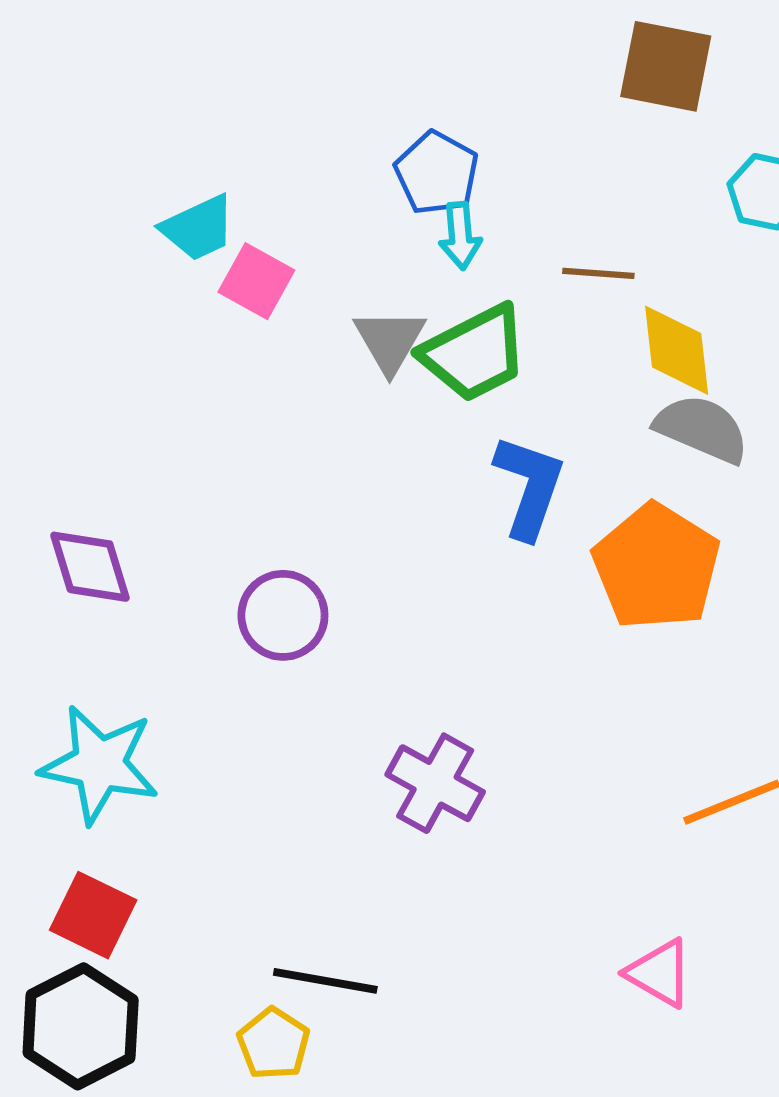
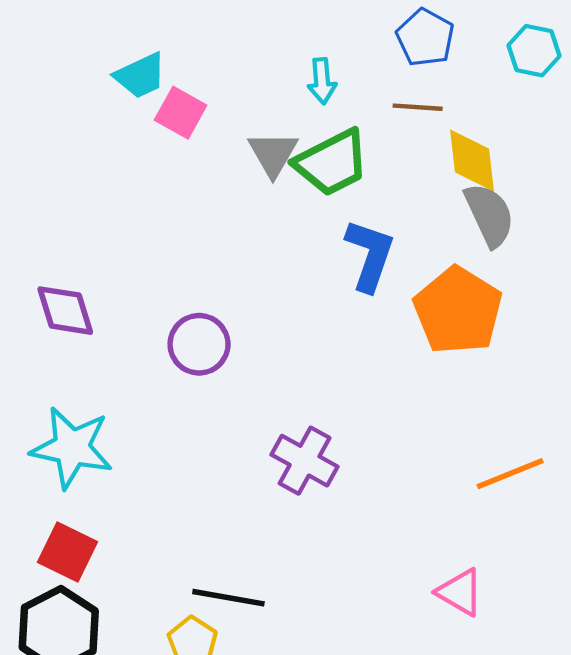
blue pentagon: (437, 173) -> (425, 38), moved
gray semicircle: (702, 429) -> (489, 215), turned 42

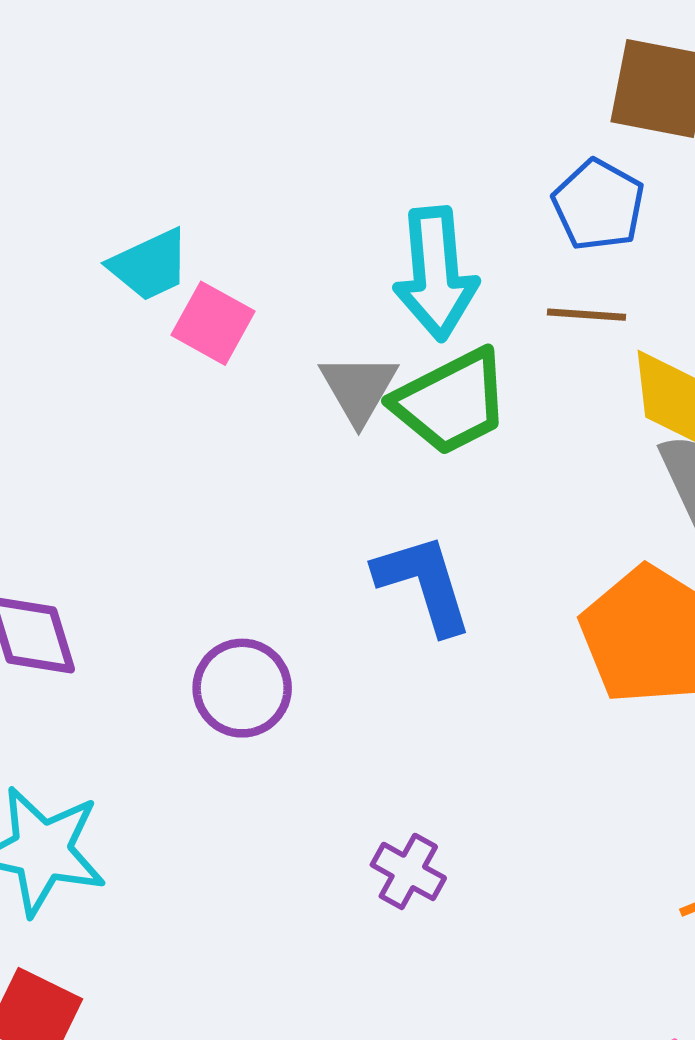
cyan arrow: (322, 81) -> (436, 274), size x1.8
blue L-shape: (370, 255) -> (424, 584), moved, turned -36
purple cross: (305, 461) -> (408, 871), size x0.7

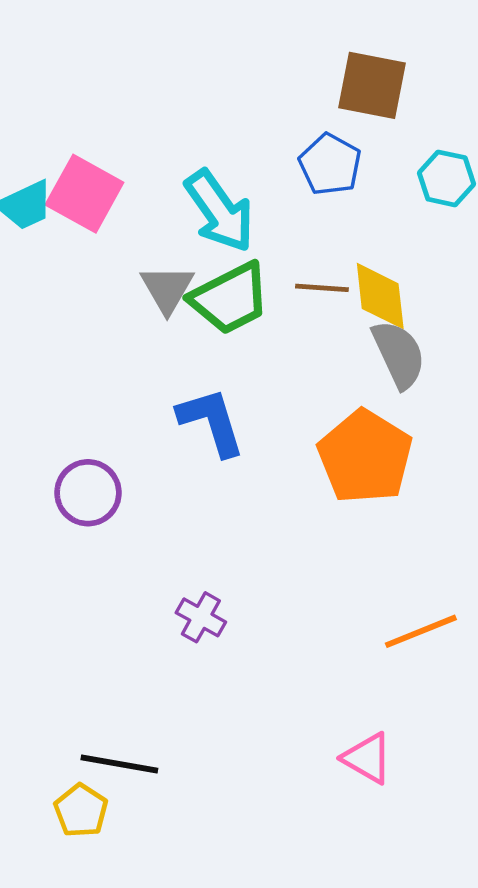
cyan arrow: (436, 274) -> (220, 211), turned -30
brown line: (586, 315) -> (322, 288), moved
pink square: (213, 323) -> (84, 194), moved, size x1.4

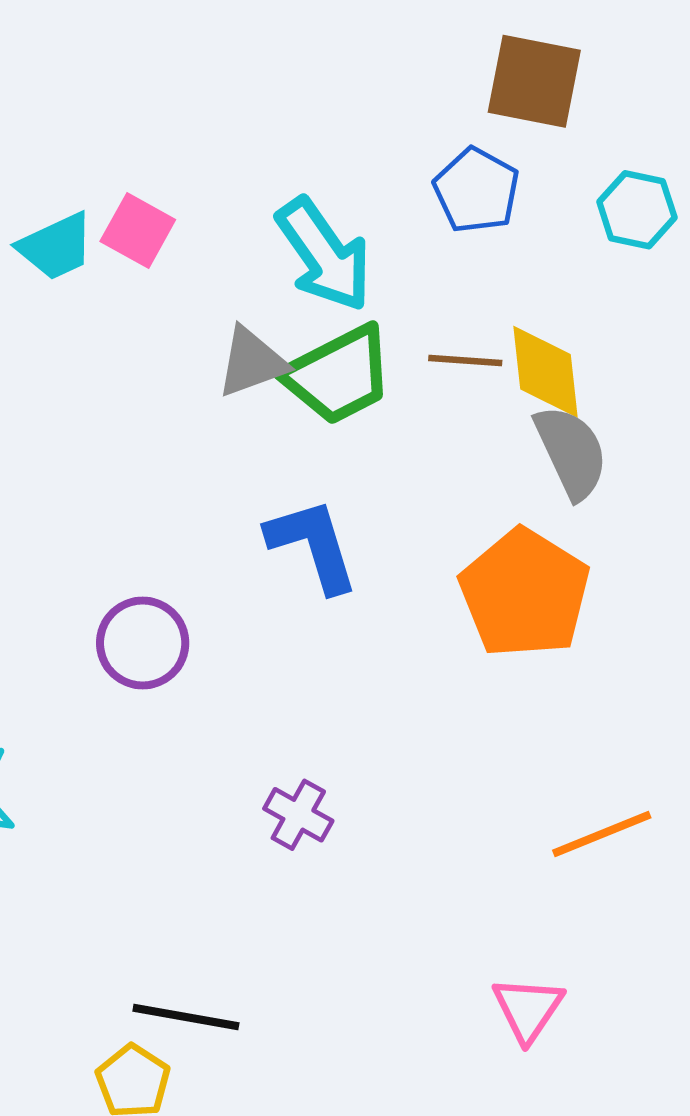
pink square: (84, 194) -> (138, 231), size x0.7
gray triangle: (167, 289) -> (252, 362), turned 40
pink triangle: (367, 758) -> (528, 1009), turned 34

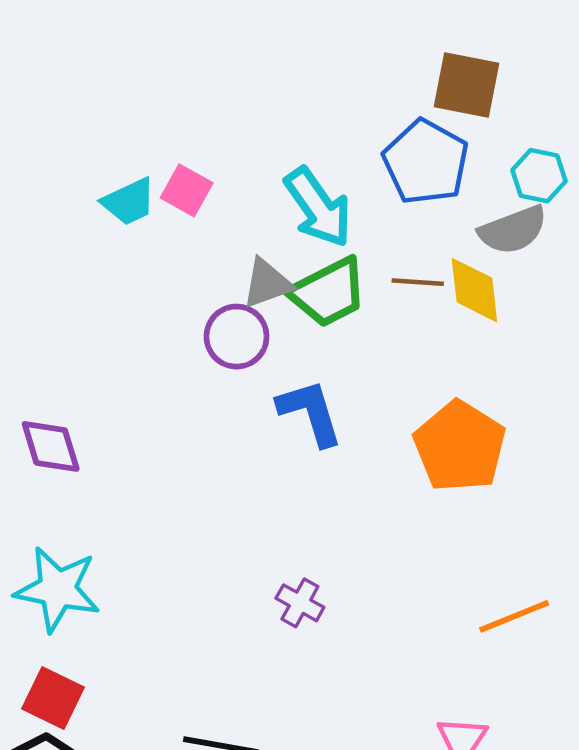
blue pentagon: (476, 190) -> (426, 162), size x1.4
gray semicircle: (571, 452) -> (513, 230), moved, turned 94
purple circle: (143, 643) -> (237, 337), moved

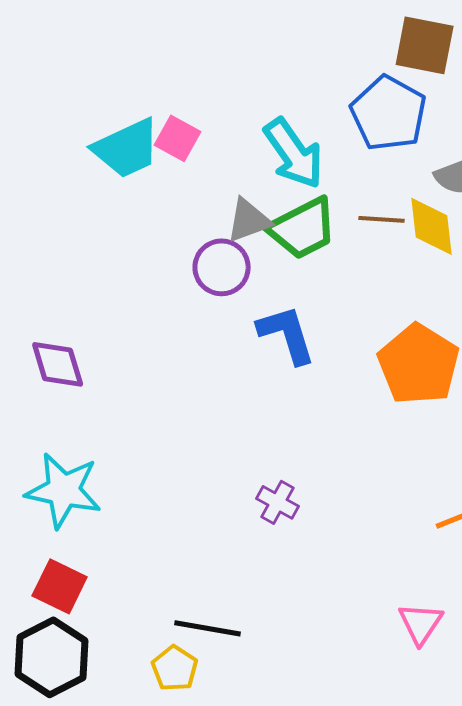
cyan trapezoid: (129, 202) -> (127, 148), size x1.4

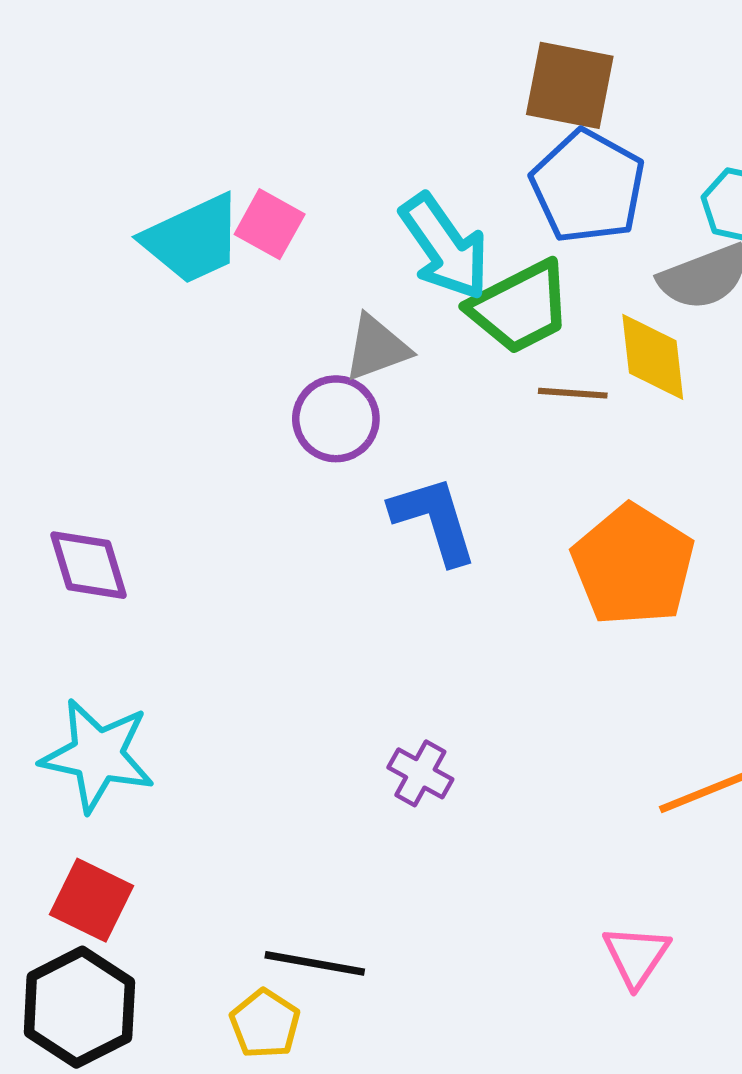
brown square: (425, 45) -> (570, 85), moved
brown line: (382, 219) -> (573, 393), moved
green trapezoid: (303, 228) -> (520, 307), moved

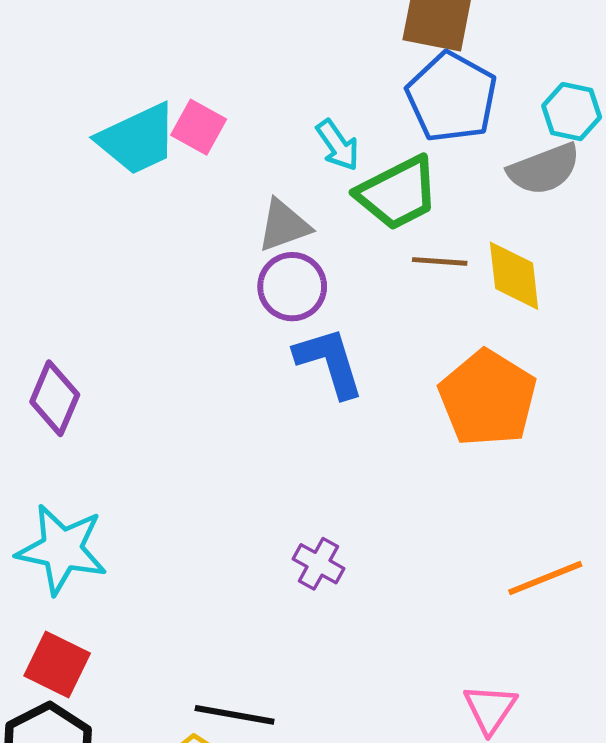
cyan arrow: (445, 247) -> (338, 145), size x0.6
yellow diamond: (653, 357) -> (514, 276), moved
purple circle: (336, 419) -> (292, 287), moved
purple diamond: (88, 565) -> (55, 398), turned 40

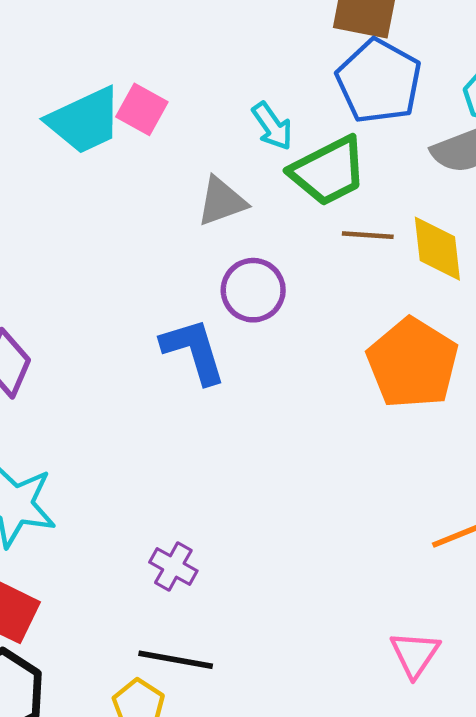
purple circle: (292, 287) -> (253, 290), moved
blue L-shape: (329, 362) -> (194, 351), moved
purple cross: (319, 564) -> (173, 567), moved

